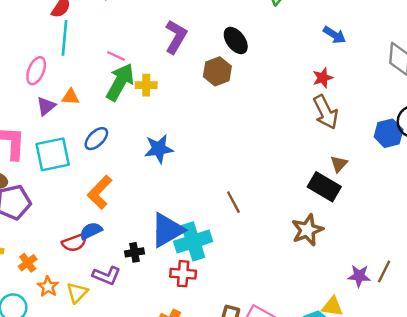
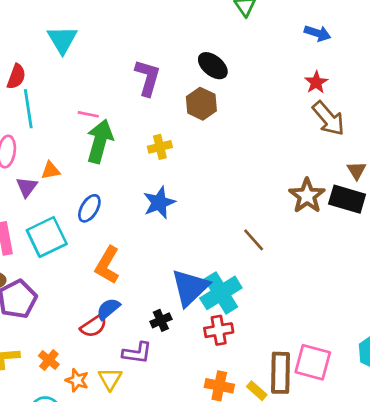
yellow cross: (146, 85) -> (160, 147), moved
brown star: (307, 230) -> (307, 196), moved

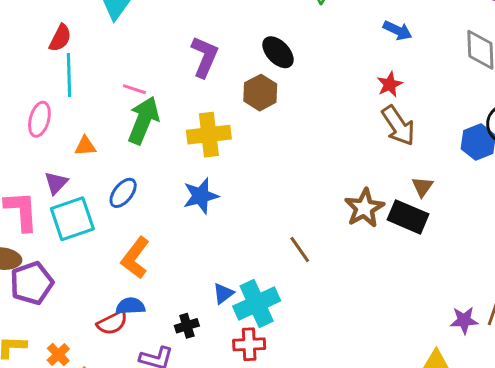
yellow cross: (160, 147) -> (209, 135), size x1.6
purple triangle: (27, 187) -> (56, 183), moved
blue triangle: (190, 288) -> (223, 293), size x0.5
blue semicircle: (108, 309) -> (130, 306), turned 30

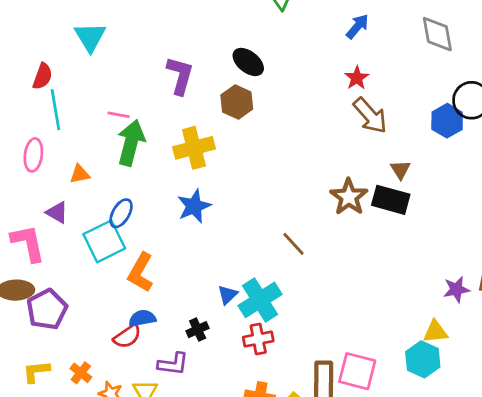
blue arrow: (398, 30) -> (357, 26), turned -68
purple triangle: (56, 183) -> (57, 212), turned -35
cyan square: (72, 219) -> (104, 241), moved

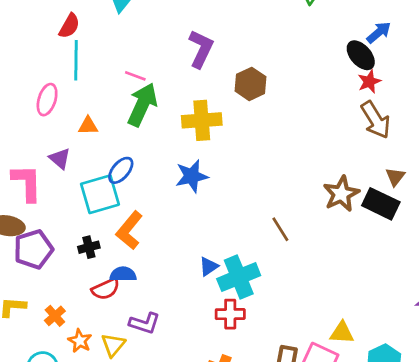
black ellipse: (248, 62) -> (361, 55), moved
black cross: (198, 330) -> (89, 247), moved
yellow triangle: (435, 332) -> (342, 333), moved

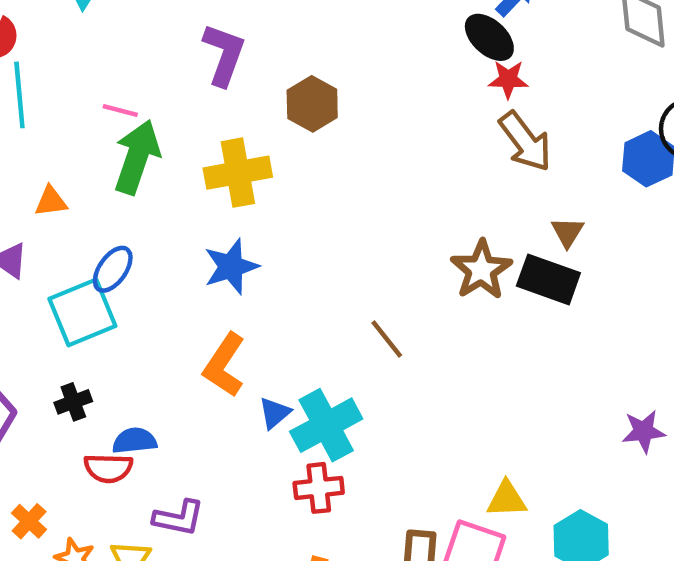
red star: (369, 82) -> (508, 79), turned 30
orange L-shape: (129, 230) -> (224, 365), moved
red semicircle: (106, 289) -> (108, 468), turned 32

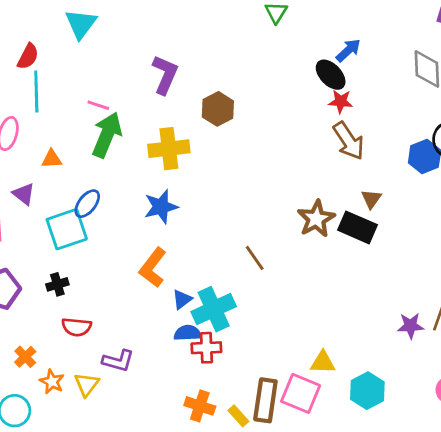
blue semicircle: (134, 441) -> (188, 333), moved

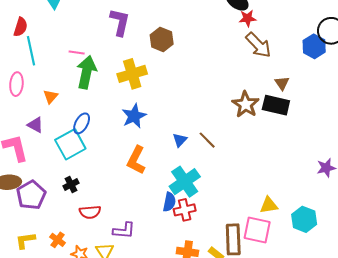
orange triangle: (52, 159) -> (51, 96), turned -35
blue triangle: (182, 299) -> (180, 140), moved
blue semicircle: (188, 333) -> (169, 202), turned 114

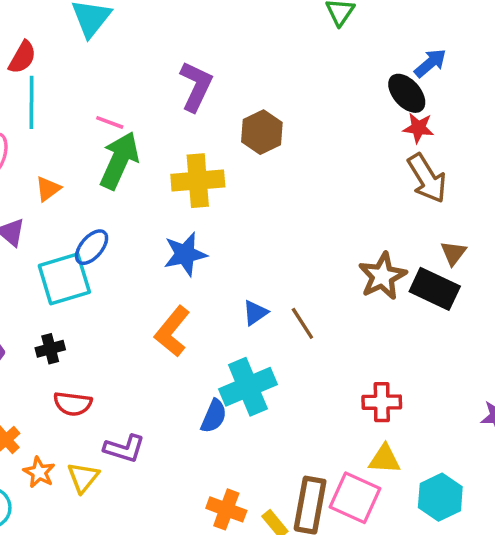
red cross: (185, 210) -> (382, 402), moved

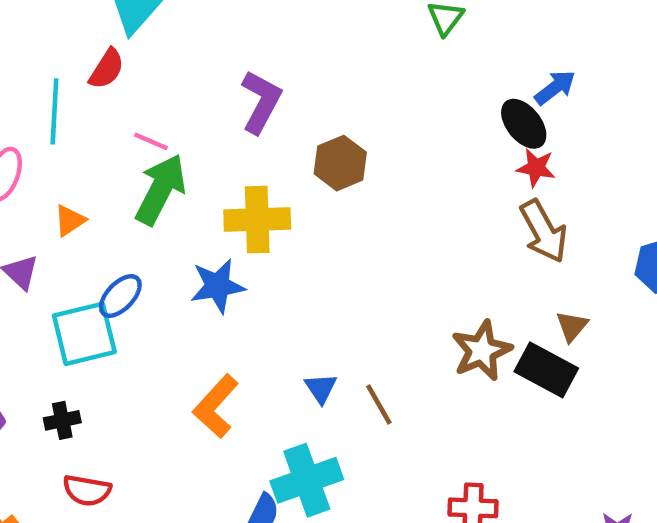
red semicircle: (22, 57) -> (107, 69), moved
blue star: (185, 254) -> (218, 286), moved
blue triangle: (255, 313) -> (321, 388), turned -32

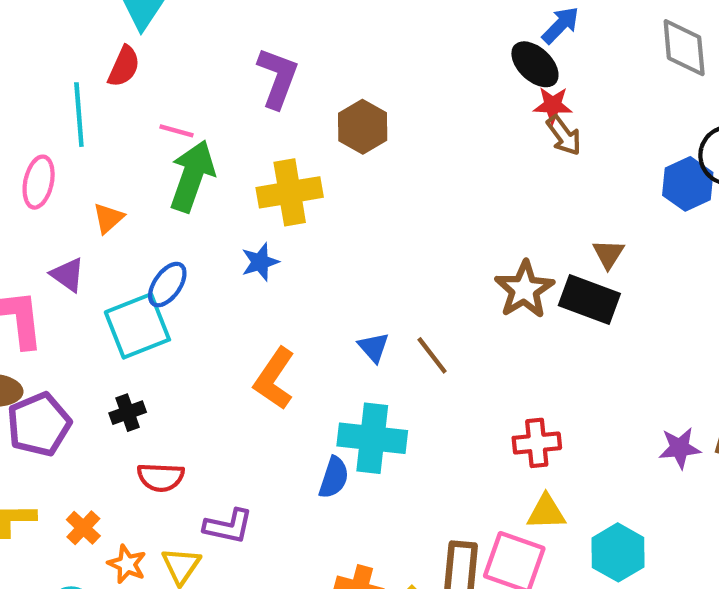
brown arrow: (544, 231) -> (564, 135), moved, size x0.7
blue star: (218, 286) -> (260, 262), size x0.7
cyan cross: (307, 480) -> (372, 438), turned 34

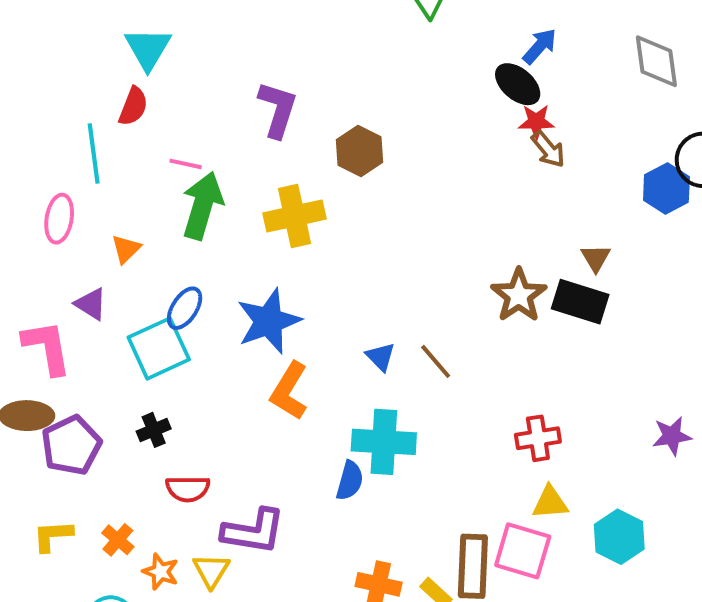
blue star: (260, 262) -> (269, 321), moved, size x1.8
purple L-shape: (228, 526) -> (253, 531), size x1.4

